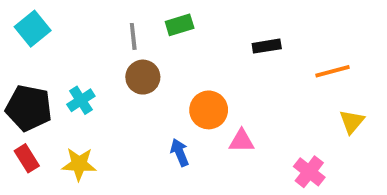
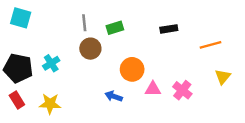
green rectangle: (180, 25) -> (115, 28), moved
cyan square: (33, 29) -> (21, 18), turned -35
blue arrow: (180, 152) -> (114, 96), turned -49
pink cross: (309, 172) -> (182, 90), moved

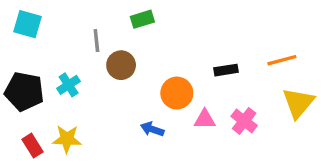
gray line: (84, 23) -> (96, 41), moved
green rectangle: (115, 28) -> (142, 19), moved
black rectangle: (169, 29) -> (226, 70), moved
yellow triangle: (223, 77) -> (298, 103), size x1.5
red rectangle: (17, 100) -> (32, 146), moved

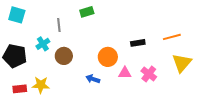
brown circle: (121, 65) -> (64, 56), moved
cyan cross: (69, 85) -> (43, 44), moved
red rectangle: (32, 146) -> (20, 89), turned -64

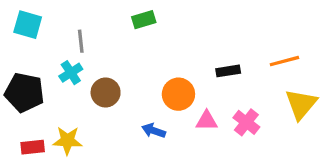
gray line: (59, 25) -> (81, 41), moved

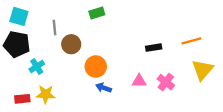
cyan cross: (71, 73) -> (37, 66), moved
black pentagon: (24, 92) -> (17, 44), moved
brown circle: (106, 92) -> (71, 44), moved
orange circle: (178, 94) -> (96, 66), moved

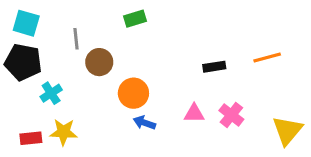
yellow triangle: (203, 70) -> (287, 130), moved

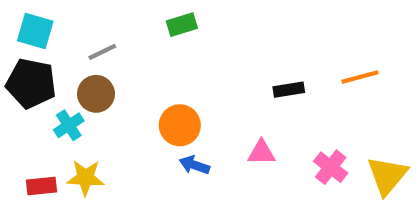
gray line: (76, 39) -> (102, 52), turned 70
brown circle: (99, 62) -> (96, 94), moved
pink cross: (231, 115) -> (331, 167), moved

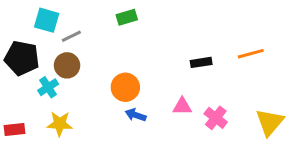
cyan square: (35, 31) -> (47, 20), moved
pink cross: (331, 167) -> (216, 118), moved
red rectangle: (42, 186) -> (15, 130), moved

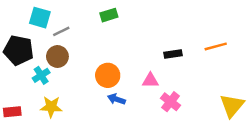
pink triangle: (182, 106) -> (150, 80), moved
pink cross: (216, 118) -> (170, 102), moved

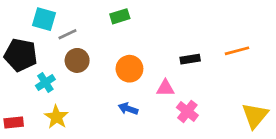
brown circle: (57, 57) -> (77, 60), moved
orange circle: (108, 75) -> (129, 69), moved
yellow star: (51, 107) -> (56, 117), turned 30

